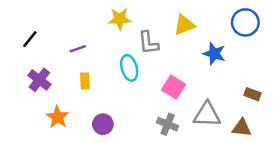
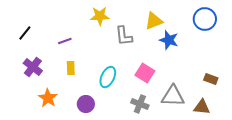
blue star: (214, 54) -> (169, 40), moved
cyan ellipse: (129, 68) -> (108, 77), moved, turned 40

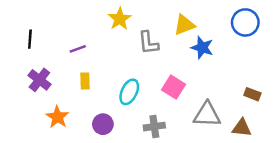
yellow star: (100, 16) -> (120, 19), turned -30
black line: (25, 33) -> (30, 39), turned -35
gray cross: (140, 104) -> (154, 127), moved, turned -30

